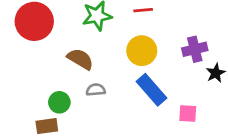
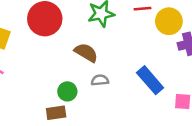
yellow circle: (142, 51) -> (169, 21), moved

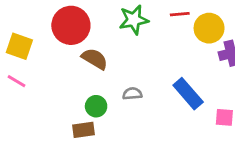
brown semicircle: (86, 53) -> (95, 59), moved

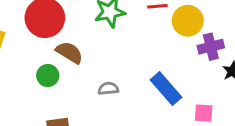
green circle: (96, 106) -> (48, 76), moved

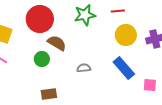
yellow circle: (188, 21) -> (126, 35), moved

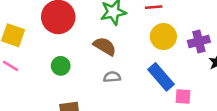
brown semicircle: (57, 43) -> (105, 46), moved
pink square: (150, 85) -> (183, 96), moved

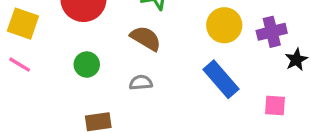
gray semicircle: (112, 77) -> (141, 83), moved
pink square: (183, 96) -> (275, 105), moved

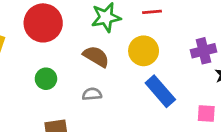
yellow circle: (224, 25) -> (144, 51), moved

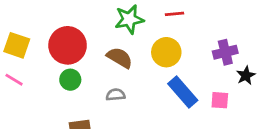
red circle: (43, 23) -> (68, 45), moved
pink square: (206, 114) -> (220, 100), moved

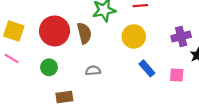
brown semicircle: (120, 58) -> (84, 33), moved, turned 45
green circle: (70, 80) -> (49, 67), moved
blue rectangle: (183, 92) -> (147, 68), size x0.7

